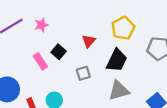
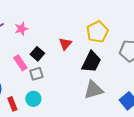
gray square: (83, 73) -> (36, 74), moved

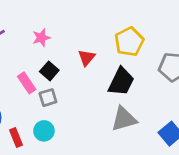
pink star: (21, 29) -> (41, 38), moved

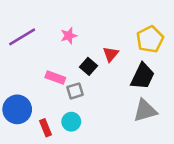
black square: (49, 71) -> (88, 66), moved
pink rectangle: (27, 83) -> (55, 77), turned -36

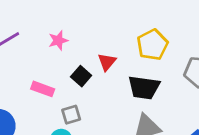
black trapezoid: (143, 76) -> (144, 88), turned 72
gray square: (75, 91) -> (71, 115), moved

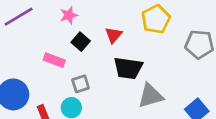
black square: (81, 76) -> (81, 42), moved
black trapezoid: (144, 88) -> (128, 68), moved

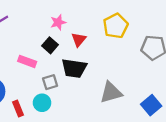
pink star: (69, 15) -> (58, 22), moved
black trapezoid: (128, 68) -> (74, 68), moved

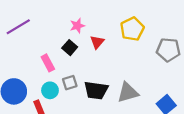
pink rectangle: (27, 61) -> (48, 63), turned 42
black trapezoid: (74, 68) -> (96, 90), moved
cyan circle: (42, 103) -> (50, 90), moved

